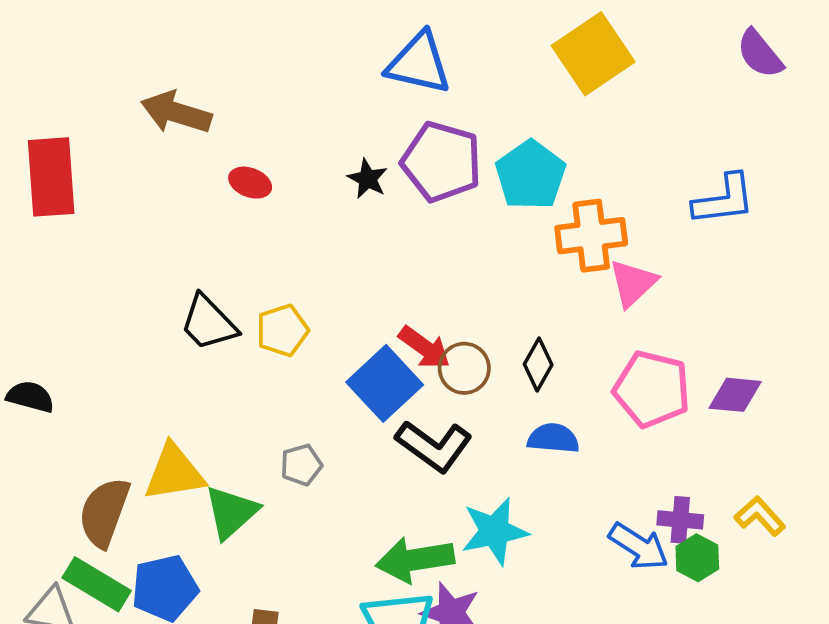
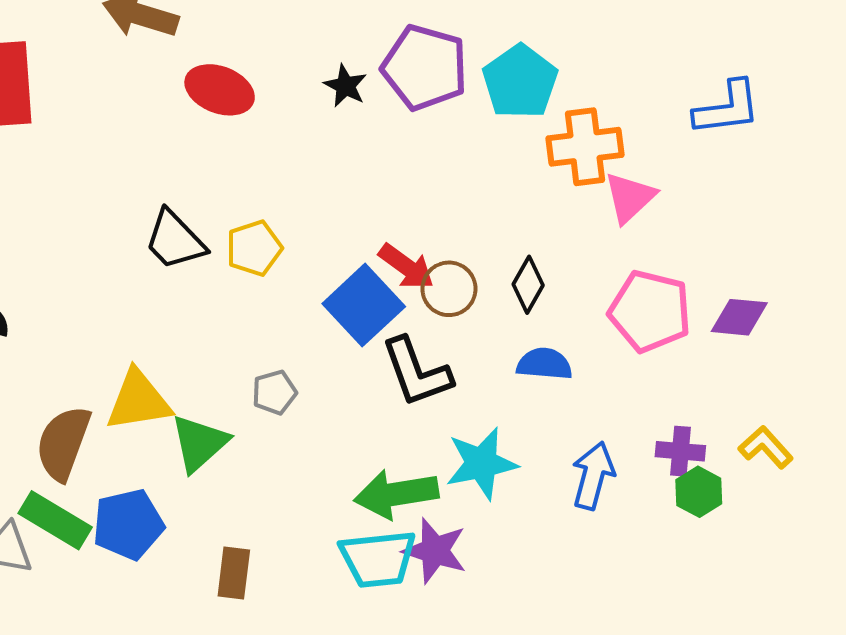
red ellipse: (250, 183) -> (220, 90), size x1.5
black L-shape: (434, 446) -> (417, 372), turned 34
blue arrow: (639, 546) -> (593, 476), moved, turned -108

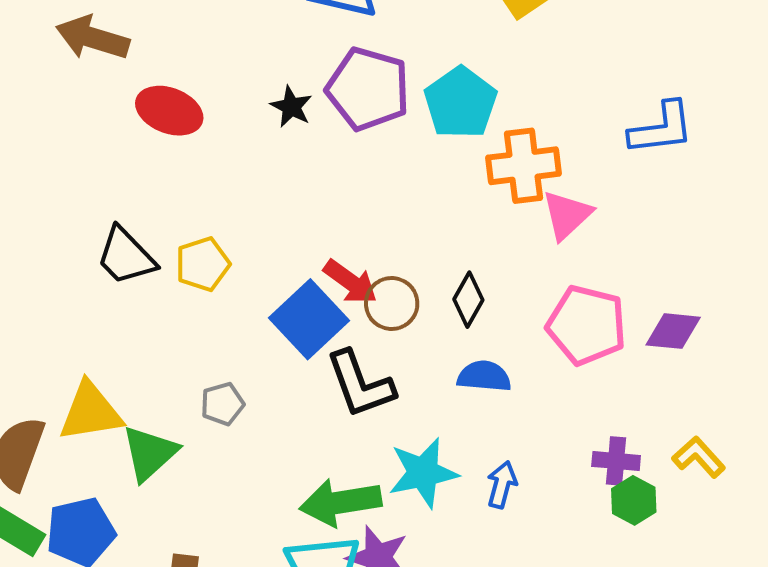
blue arrow: (593, 476) -> (502, 485), moved, size x0.7

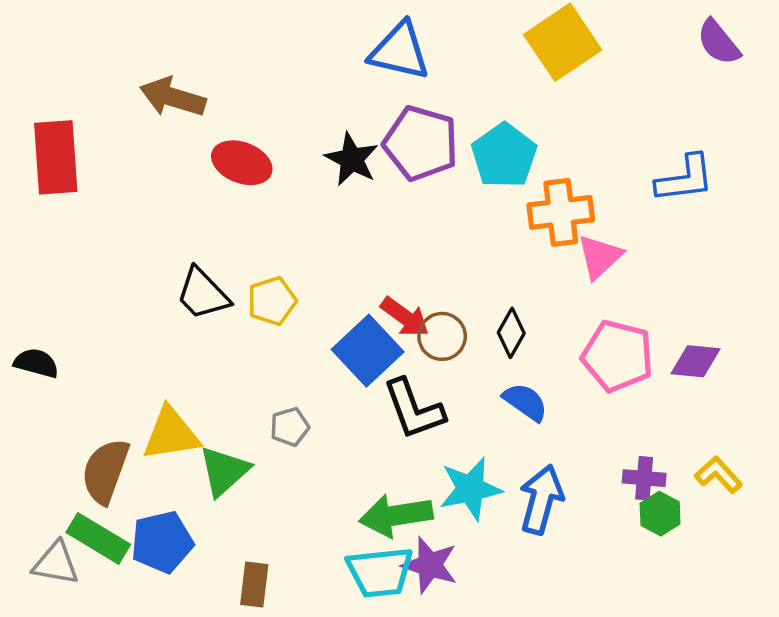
black star: (291, 107) -> (352, 159), size x1.4
blue semicircle: (484, 376) -> (525, 402), turned 30
blue arrow: (502, 485) -> (541, 499), size x1.6

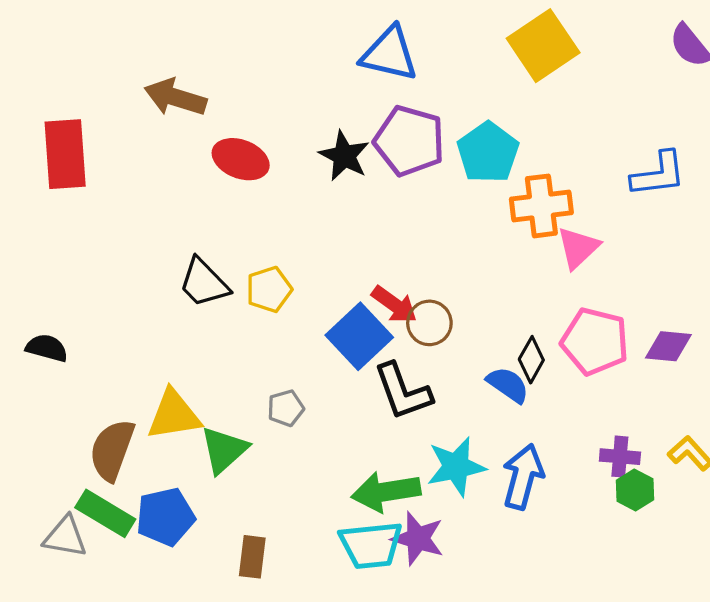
black diamond: (511, 333) -> (531, 360), moved

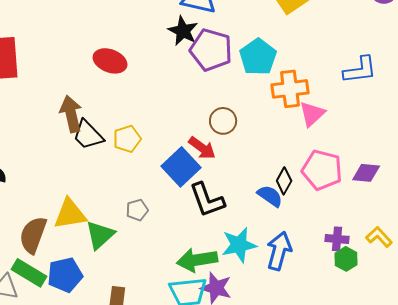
brown arrow: (175, 97) -> (71, 114), moved, turned 60
black star: (344, 156) -> (183, 31), moved
brown circle: (429, 323) -> (223, 121), moved

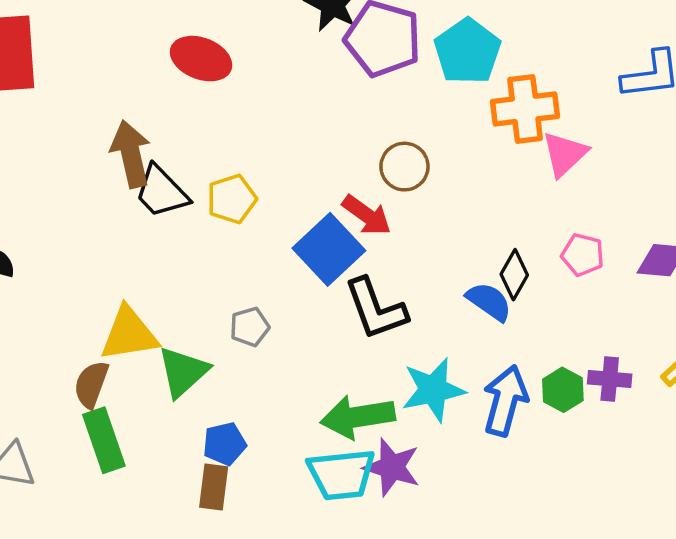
pink pentagon: (322, 170) -> (583, 255), size x0.6
brown semicircle: (33, 235) -> (91, 384), moved, size x0.7
green hexagon: (346, 259) -> (563, 390), moved
green rectangle: (29, 273) -> (104, 440), moved, turned 40
blue pentagon: (65, 275) -> (224, 444), moved, size x0.7

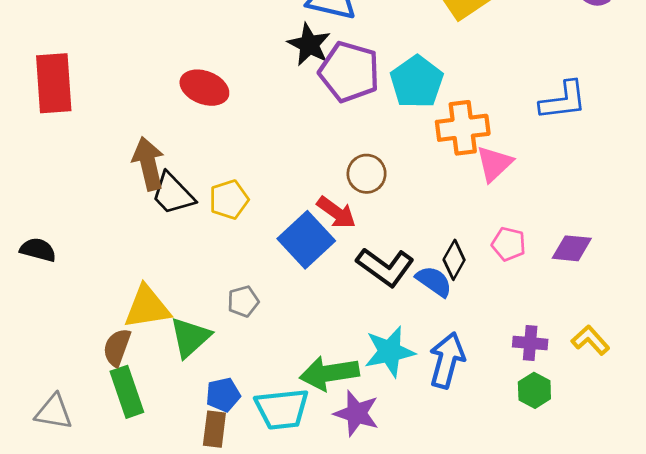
black L-shape: (376, 309) -> (385, 267), moved, turned -34
green hexagon: (563, 390) -> (534, 390), moved
cyan trapezoid: (341, 474) -> (282, 409), moved

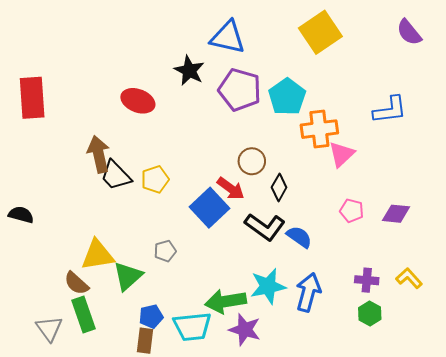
black star: (309, 45) -> (189, 71), moved
black diamond: (454, 260) -> (279, 187), moved
brown semicircle: (117, 347) -> (76, 283), turned -68
gray triangle: (54, 412) -> (49, 329), moved, turned 44

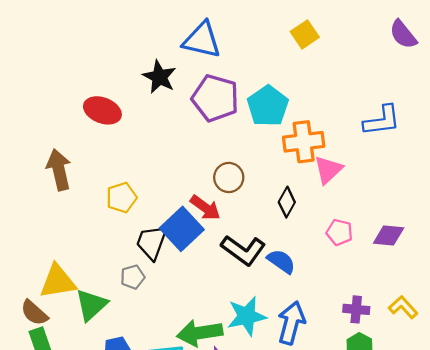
yellow square: (320, 32) -> (305, 34), size x0.6
black trapezoid: (116, 175) -> (152, 242), moved, turned 64
black diamond: (279, 187) -> (287, 202), moved

